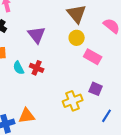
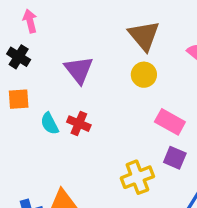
pink rectangle: (93, 57) -> (170, 122), moved

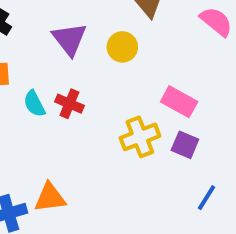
yellow circle: (144, 75) -> (122, 47), moved
yellow cross: (137, 177) -> (140, 137), moved

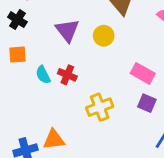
yellow cross: (140, 137) -> (100, 107), moved

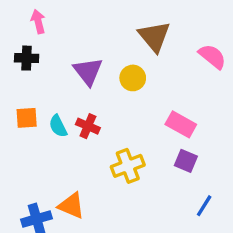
black cross: (17, 20) -> (27, 58), turned -30
orange square: (17, 55) -> (27, 118), moved
orange triangle: (54, 139) -> (71, 206), turned 30

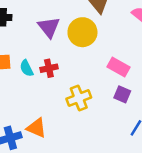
yellow circle: (133, 78) -> (82, 32), size x1.5
red cross: (88, 126) -> (49, 68), turned -35

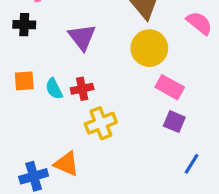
yellow circle: (82, 32) -> (149, 48), moved
yellow cross: (79, 98) -> (101, 123), moved

